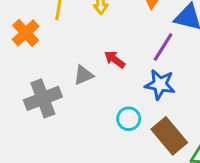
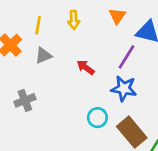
gray triangle: (83, 75) -> (43, 56), moved
gray cross: (43, 98) -> (25, 100), size x0.7

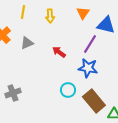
yellow line: (38, 25) -> (23, 12), moved
gray cross: (25, 100) -> (13, 93), moved

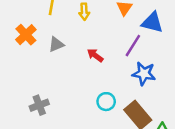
blue star: (88, 68) -> (144, 74), moved

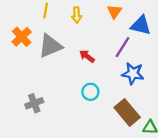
gray triangle: (56, 44) -> (50, 46), size x1.6
cyan circle: (106, 102) -> (90, 92), moved

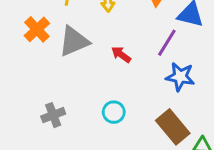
cyan circle: (90, 92) -> (114, 112), moved

